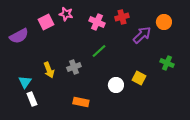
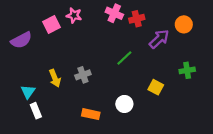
pink cross: (97, 22) -> (114, 13), moved
green line: (99, 51) -> (124, 58), moved
green cross: (167, 63) -> (187, 70), turned -32
white circle: (116, 85) -> (124, 104), moved

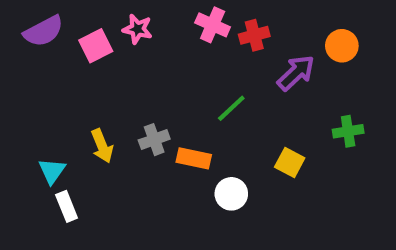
purple semicircle: (21, 40) -> (44, 31), moved
orange rectangle: (91, 114) -> (194, 158), moved

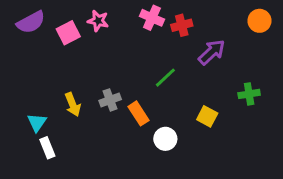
orange circle: (342, 46) -> (259, 21), moved
orange rectangle: (194, 158) -> (138, 113), turned 45

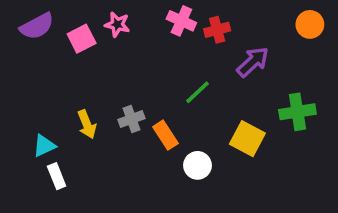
green cross: (249, 94) -> (297, 112), size x1.4
yellow square: (207, 116) -> (247, 139), size x1.4
cyan triangle: (37, 122) -> (44, 146), turned 30

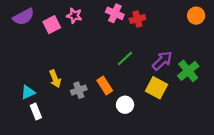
purple arrow: (253, 62) -> (162, 61), moved
green cross: (297, 112) -> (188, 71), turned -30
gray cross: (131, 119) -> (79, 90), moved

